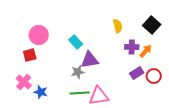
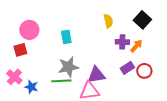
cyan rectangle: (76, 42) -> (66, 37), turned 32
purple triangle: (90, 60) -> (96, 75), moved
gray star: (78, 72) -> (68, 67), size x1.5
green line: (80, 93) -> (61, 81), moved

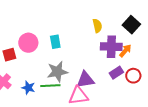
pink circle: (29, 30) -> (28, 43), moved
purple cross: (122, 42) -> (111, 47), size x1.5
blue star: (31, 87) -> (28, 88), moved

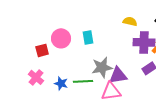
yellow semicircle: (97, 26) -> (130, 21), turned -64
gray star: (57, 72) -> (102, 67), moved

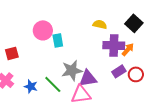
pink circle: (61, 38) -> (43, 30), moved
green line: (83, 81) -> (53, 84), turned 48

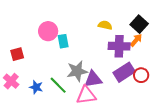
orange arrow: (128, 49) -> (136, 40), moved
purple rectangle: (119, 71) -> (124, 72), size x1.5

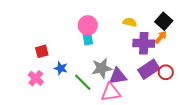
pink circle: (48, 31) -> (88, 25), moved
blue star: (36, 87) -> (61, 68), moved

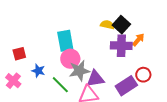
black square: (164, 21) -> (121, 25), moved
pink circle: (88, 25) -> (70, 59), moved
cyan rectangle: (88, 38) -> (65, 41), size x1.5
purple rectangle: (149, 69) -> (126, 86), moved

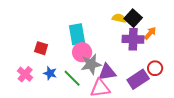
red square: (19, 54) -> (41, 48), moved, turned 32
blue star: (38, 71) -> (50, 73), moved

